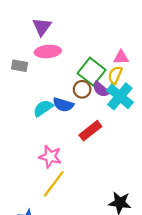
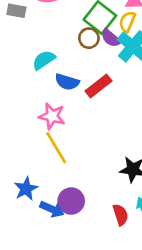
blue semicircle: (63, 105) -> (67, 82), moved
yellow line: (54, 184) -> (56, 148), turned -68

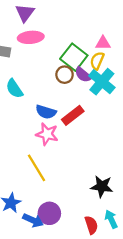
cyan semicircle: (44, 60) -> (14, 89), moved, turned -90
pink star: (52, 116) -> (47, 134), moved

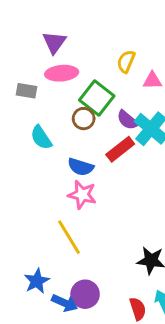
green square: (74, 57) -> (97, 98), moved
yellow semicircle: (97, 61) -> (126, 61), moved
brown circle: (65, 75) -> (84, 119), moved
red rectangle: (73, 115) -> (120, 149), moved

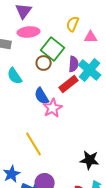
purple semicircle: (128, 120) -> (74, 64), turned -126
blue semicircle: (81, 167) -> (42, 96), turned 42
pink star: (82, 195) -> (53, 108), moved, turned 30

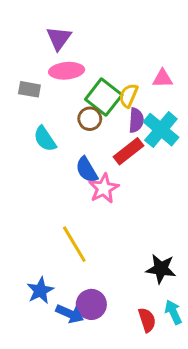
yellow semicircle: (73, 24) -> (128, 96), moved

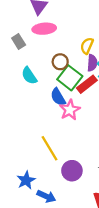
gray rectangle: (29, 89) -> (19, 41), turned 48
green square: (104, 97) -> (70, 78), moved
purple circle: (91, 304) -> (72, 171), moved

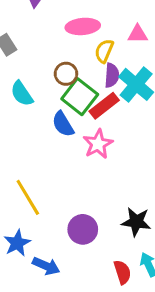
pink ellipse: (44, 29) -> (83, 26), moved
pink star: (70, 110) -> (98, 144), moved
yellow line: (50, 148) -> (28, 197), moved

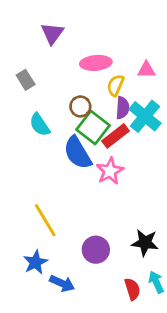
blue semicircle: (63, 124) -> (78, 153), size x1.4

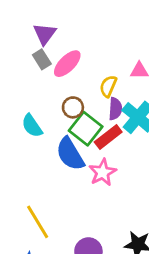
pink ellipse: (96, 63) -> (67, 64), moved, turned -40
gray rectangle: (26, 80) -> (42, 59), moved

